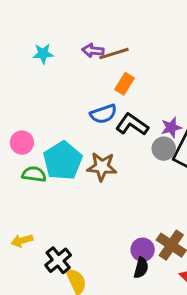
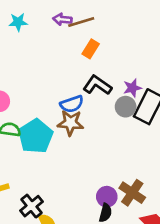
blue semicircle: (103, 114) -> (72, 104), moved
cyan pentagon: (63, 161) -> (36, 136), moved

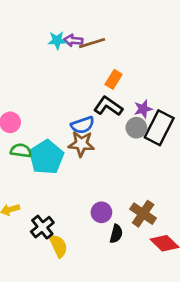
cyan star: (18, 22) -> (57, 40), moved
orange rectangle: (91, 49) -> (114, 79), moved
purple circle: (107, 197) -> (101, 212), moved

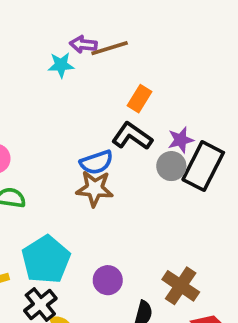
cyan star: (57, 40) -> (61, 65), moved
cyan pentagon: (46, 157) -> (46, 260), moved
purple circle: (101, 212) -> (108, 280), moved

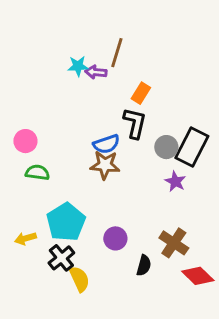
purple arrow: (83, 44) -> (96, 72), moved
brown line: (110, 48) -> (117, 53), turned -56
black L-shape: (132, 136) -> (135, 123), turned 68
purple star: (181, 140) -> (175, 181), moved, turned -30

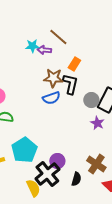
brown line: (117, 53) -> (58, 37), turned -66
brown star: (105, 165) -> (53, 78), moved
black cross: (61, 258) -> (47, 174), moved, size x1.4

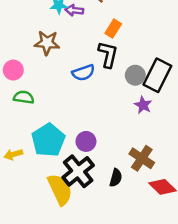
brown star: (53, 78) -> (47, 43), moved
purple circle: (57, 161) -> (86, 141), moved
yellow semicircle: (33, 188) -> (60, 189), size x1.4

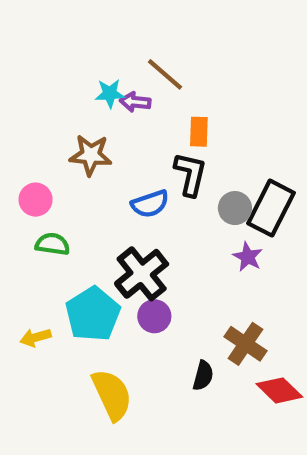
orange rectangle: (113, 29) -> (199, 132), turned -30
black cross: (78, 171) -> (142, 274), moved

